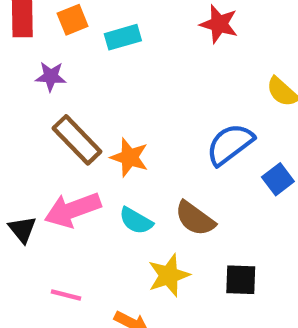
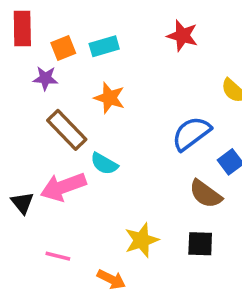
orange square: (73, 20) -> (63, 48), moved
orange star: (129, 157) -> (109, 98), moved
brown semicircle: (195, 219) -> (206, 194), moved
cyan semicircle: (136, 221) -> (104, 164), moved

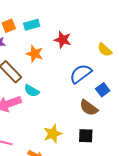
red star: (182, 36) -> (63, 40), moved

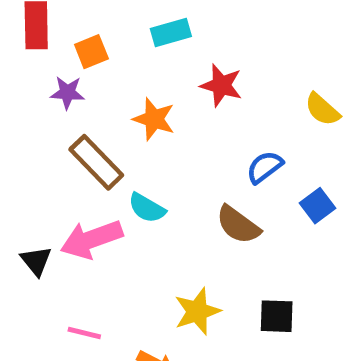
cyan rectangle: (32, 25) -> (171, 32), moved
blue semicircle: (81, 74) -> (265, 167), size x0.7
brown semicircle: (89, 108) -> (238, 225), moved

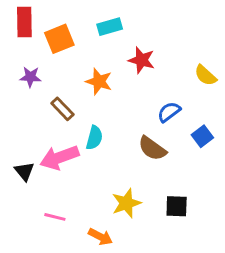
orange square: (91, 52) -> (59, 39), size x1.4
purple star: (67, 93) -> (30, 77), moved
brown rectangle: (96, 162) -> (62, 109), size x0.7
cyan semicircle: (147, 208) -> (94, 138), turned -105

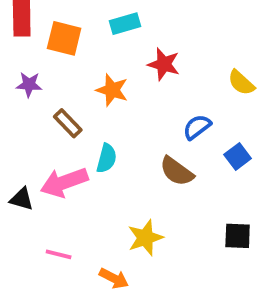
orange square: (59, 39) -> (64, 38), turned 36
black triangle: (24, 171) -> (22, 199), turned -35
black square: (177, 206) -> (238, 236), moved

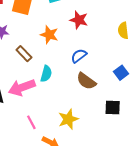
yellow semicircle: (241, 83) -> (123, 30), turned 42
blue semicircle: (197, 127) -> (79, 56), moved
black square: (238, 236) -> (113, 107), moved
pink line: (59, 254) -> (31, 122), moved, turned 48

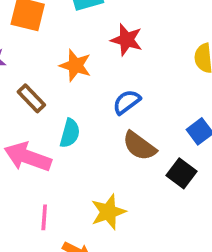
pink arrow: (22, 87) -> (28, 157), turned 40
black square: (113, 107) -> (181, 173), moved, turned 35
pink line: (31, 122) -> (44, 217), turned 32

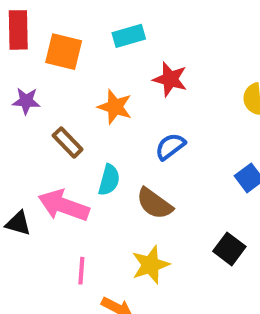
brown semicircle: (139, 146) -> (154, 204), moved
black square: (181, 173) -> (229, 249), moved

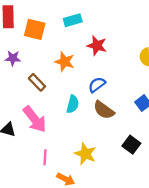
cyan semicircle: (109, 180) -> (73, 104), moved
brown semicircle: (154, 204) -> (104, 110), moved
pink arrow: (64, 206) -> (35, 119), turned -148
yellow star: (150, 265) -> (85, 154), turned -30

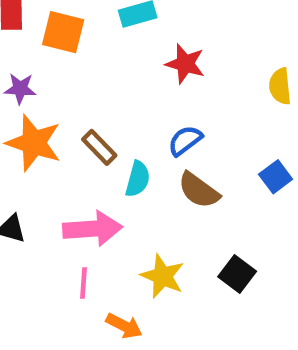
orange star: (65, 62) -> (34, 143), moved, size x1.4
brown rectangle: (37, 82) -> (99, 147), moved
pink arrow: (35, 119) -> (92, 229), moved, turned -56
black square: (131, 145) -> (237, 274), moved

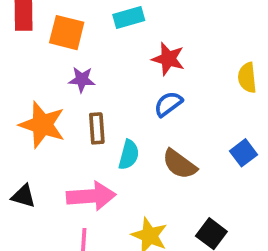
purple star: (20, 89) -> (82, 80), moved
blue semicircle: (185, 141) -> (168, 104), moved
brown rectangle: (99, 147) -> (97, 128), turned 40

